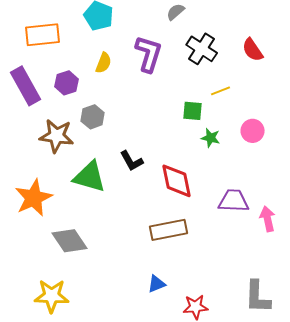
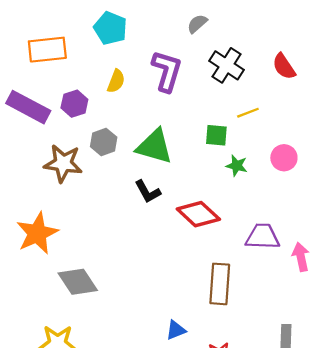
purple rectangle: (26, 86) -> (28, 107), turned -33
green triangle: (90, 177) -> (154, 146), moved
red diamond: (177, 181) -> (198, 214), turned -36
brown rectangle: (169, 230) -> (220, 284), moved, turned -75

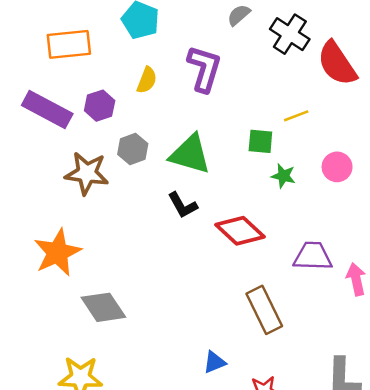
black cross: (227, 65) -> (290, 34), moved
red semicircle: (284, 66) -> (337, 63), size x1.5
brown rectangle: (220, 284) -> (264, 310), turned -30

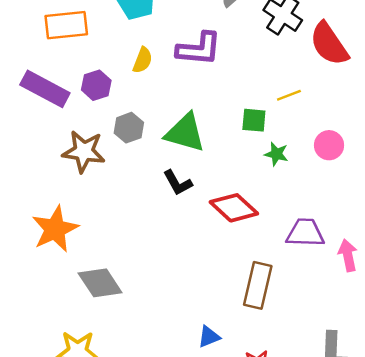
purple L-shape: (204, 69) -> (199, 49), turned 78
brown rectangle: (264, 310) -> (258, 285), turned 39

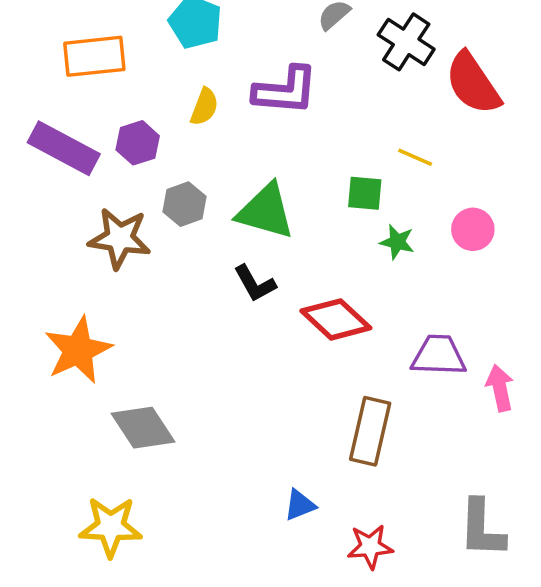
yellow line: (289, 95) -> (415, 157), turned 45

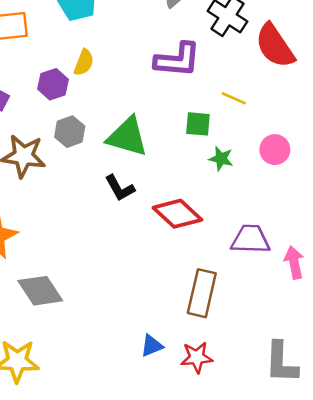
purple L-shape: (285, 91) -> (177, 60), moved
purple hexagon: (138, 143) -> (53, 84), moved
red star: (370, 547) -> (197, 357), moved

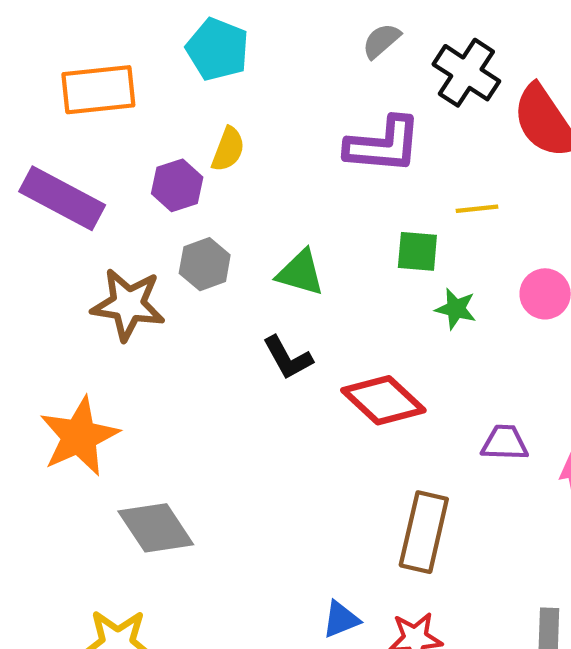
yellow line: (234, 98) -> (477, 209), turned -30
green triangle: (127, 137) -> (300, 273), size x0.7
purple trapezoid: (251, 239) -> (505, 443), size x0.7

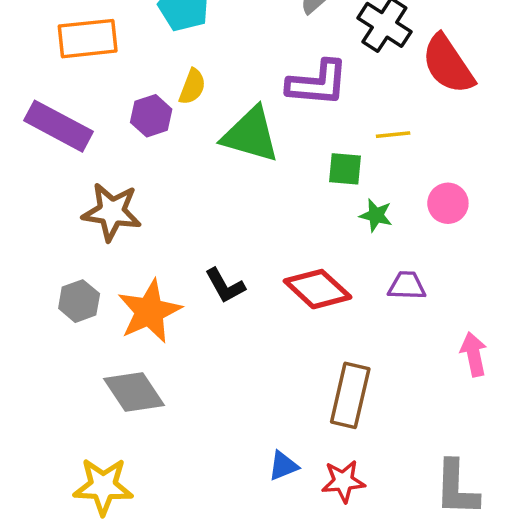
gray hexagon: (205, 264) -> (79, 301), moved
green triangle: (300, 273) -> (251, 135), moved, size x1.5
black L-shape: (288, 358) -> (225, 286), moved
orange star: (79, 436) -> (149, 311), moved
purple trapezoid: (505, 443) -> (407, 286), moved

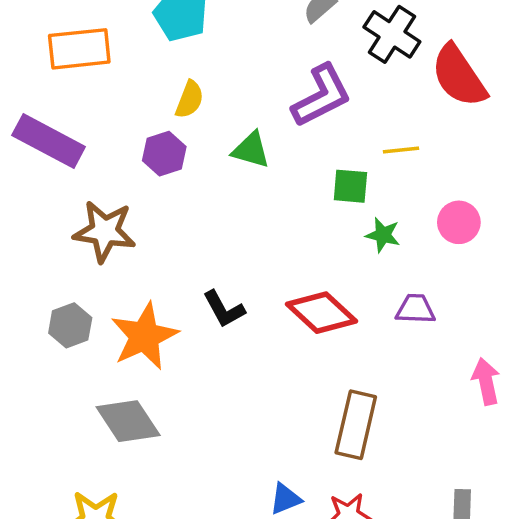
purple L-shape: (318, 83) -> (321, 96), turned -32
purple hexagon: (151, 116) -> (164, 154), moved
green triangle: (251, 135) -> (251, 150), size x0.6

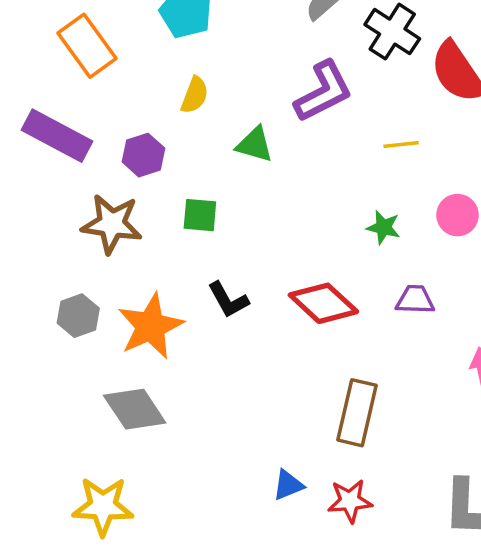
orange rectangle: (79, 49) -> (87, 46), turned 60
purple hexagon: (164, 154) -> (143, 155), moved
green square: (350, 186) -> (200, 215), moved

